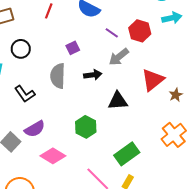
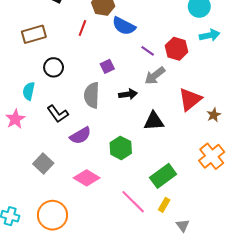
purple semicircle: (35, 129) -> (80, 136), moved

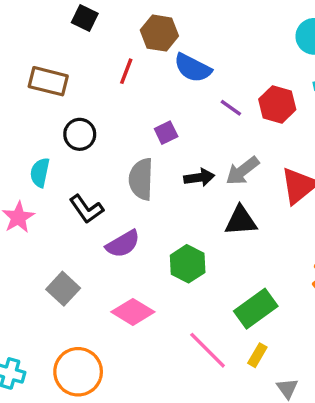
brown rectangle: (34, 34) -> (48, 81), turned 30
gray arrow: (155, 76) -> (242, 171), moved

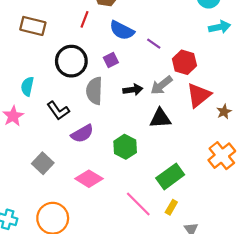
blue semicircle: (193, 68) -> (122, 30), moved
red hexagon: (277, 104) -> (184, 62), moved
black circle: (80, 134) -> (71, 61), moved, size x1.5

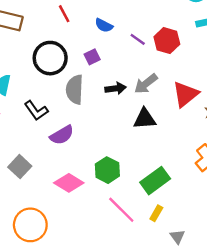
red line: (85, 19) -> (64, 14), turned -49
blue semicircle: (122, 30) -> (104, 25), size x0.7
red hexagon: (184, 62) -> (167, 41), moved
green hexagon: (125, 147) -> (107, 170), moved

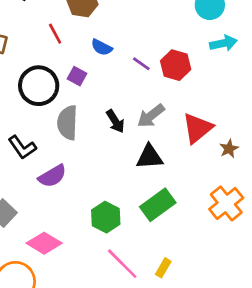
purple square: (92, 57) -> (77, 76), moved, turned -35
black arrow: (115, 88) -> (115, 121), turned 66
green rectangle: (155, 181) -> (158, 205), moved
pink diamond: (69, 183) -> (44, 243), moved

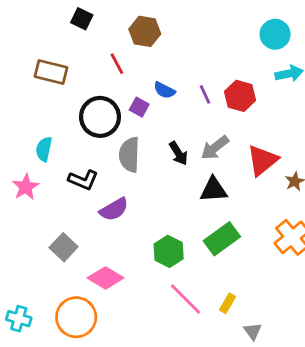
blue semicircle: (102, 47) -> (164, 90), moved
purple line: (141, 64) -> (205, 94), turned 30
black L-shape: (22, 147) -> (83, 180), turned -32

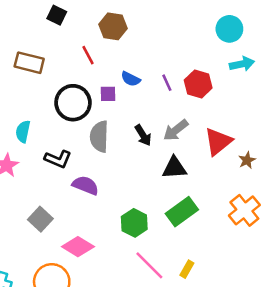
purple square: (139, 107) -> (108, 94), turned -30
purple semicircle: (114, 209) -> (86, 185), turned -128

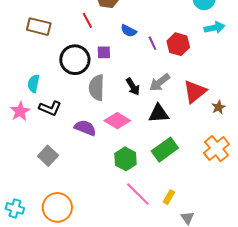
blue semicircle: (131, 79) -> (129, 31), moved
black L-shape: (58, 159) -> (50, 108), moved
pink diamond: (78, 247) -> (117, 121), moved

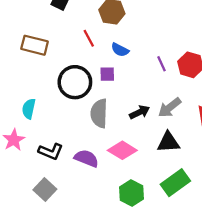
blue semicircle: (129, 31) -> (120, 50), moved
black arrow: (133, 87) -> (140, 112), turned -84
black L-shape: (50, 108) -> (51, 151), moved

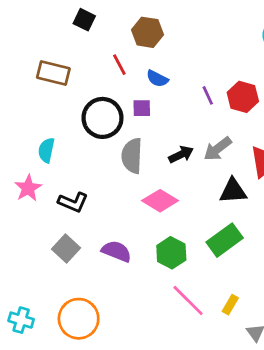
black triangle: (168, 142) -> (233, 191), moved
purple semicircle: (86, 158) -> (117, 251), moved

